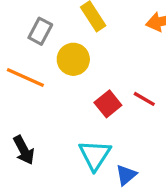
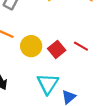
yellow circle: (73, 59) -> (31, 46), moved

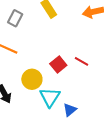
yellow circle: (31, 46) -> (32, 79), moved

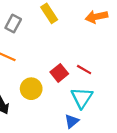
cyan triangle: (50, 97) -> (82, 98), moved

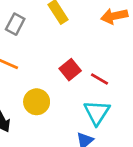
red square: (59, 73) -> (70, 70), moved

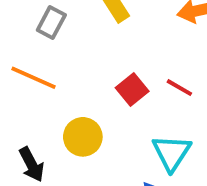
red line: (100, 79) -> (179, 88), moved

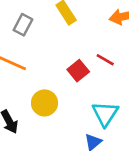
red line: (179, 88) -> (105, 60), moved

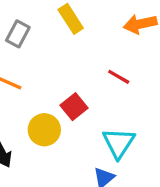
red square: (78, 71) -> (74, 107), moved

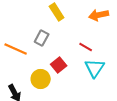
gray rectangle: (18, 34) -> (42, 38), moved
cyan triangle: (119, 143) -> (95, 68), moved

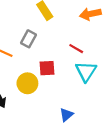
red square: (59, 65) -> (47, 68), turned 35

